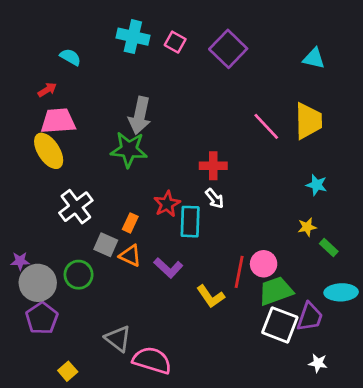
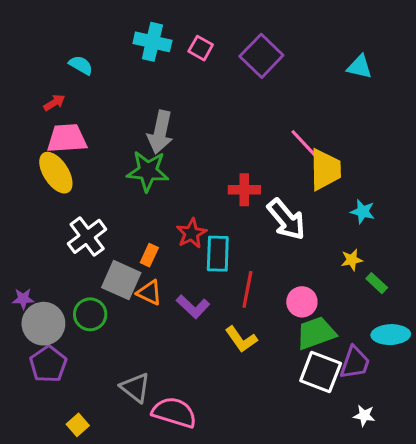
yellow trapezoid: (308, 121) -> (325, 170), moved
white arrow: (215, 198) -> (286, 219), moved, size x1.8
gray square: (106, 245) -> (121, 280), size x1.4
red line: (239, 272) -> (247, 289), moved

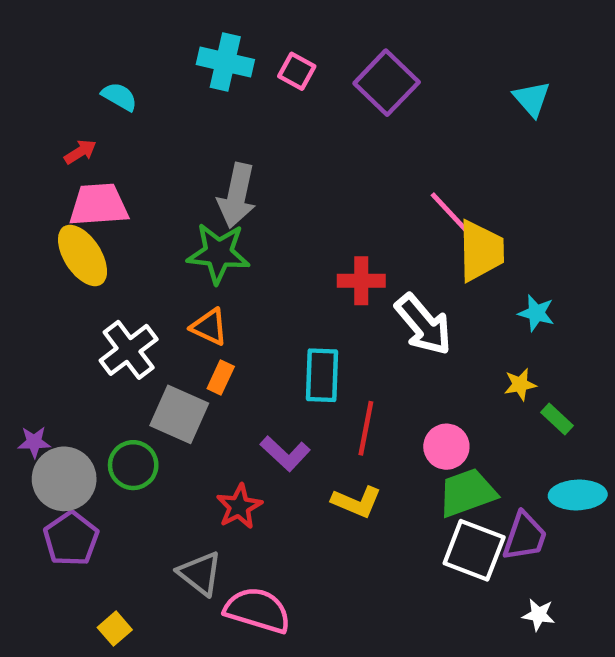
cyan triangle: (360, 67) -> (532, 99), turned 36
red star: (191, 233) -> (239, 507), moved
orange triangle: (149, 293) -> (209, 327), moved
yellow L-shape: (241, 339) -> (357, 502), turned -32

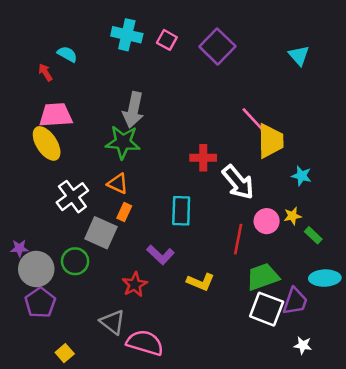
red arrow: (80, 152) -> (45, 72), moved, turned -90
red line: (366, 428) -> (238, 239), moved
pink circle: (446, 447) -> (267, 221), moved

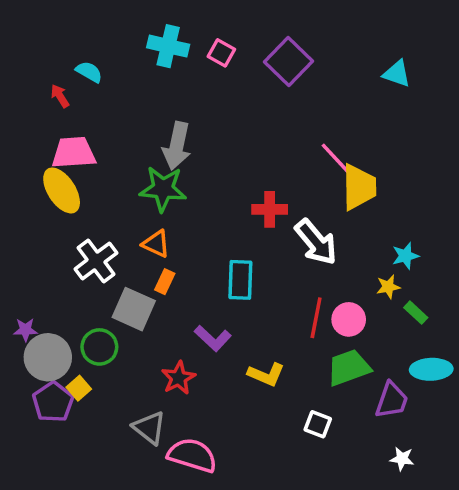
cyan triangle: (299, 55) -> (397, 74), turned -30
cyan star: (302, 176) -> (405, 256), moved, turned -30
pink circle: (267, 221) -> (349, 319), moved
white square: (267, 309) -> (318, 424), moved, size x0.6
yellow square: (65, 353) -> (79, 388), moved

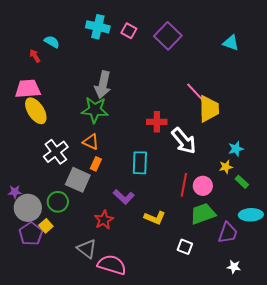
pink trapezoid: (74, 153) -> (28, 89), moved

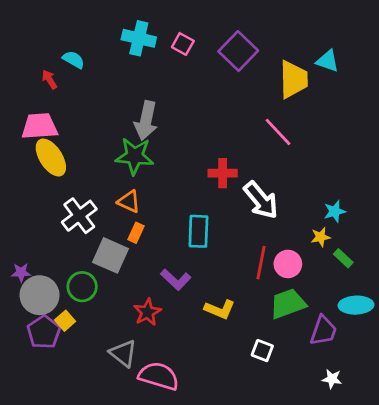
yellow trapezoid: (209, 109) -> (294, 79), moved

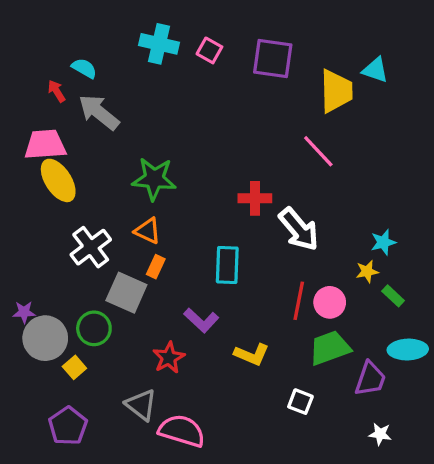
purple square: (238, 51) -> (273, 59), turned -36
gray arrow: (146, 121) -> (99, 112), moved, turned 117
purple pentagon: (44, 332) -> (68, 426), moved

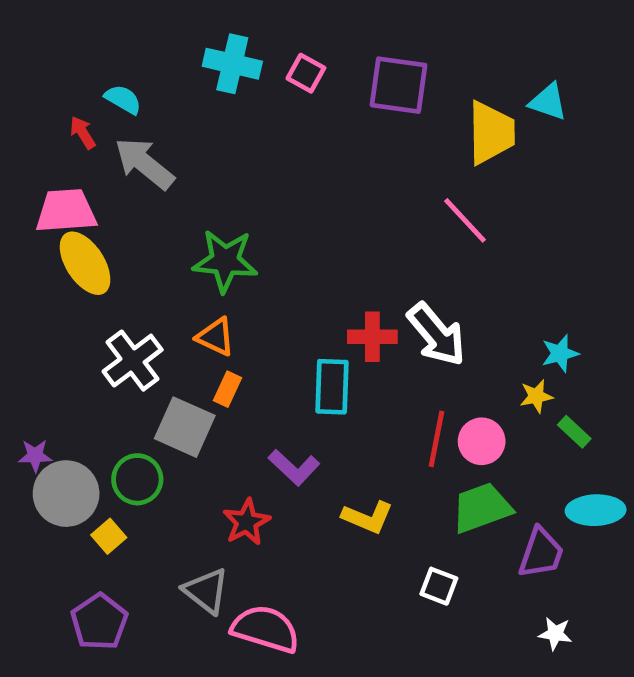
red cross: (255, 198) -> (372, 337), moved

